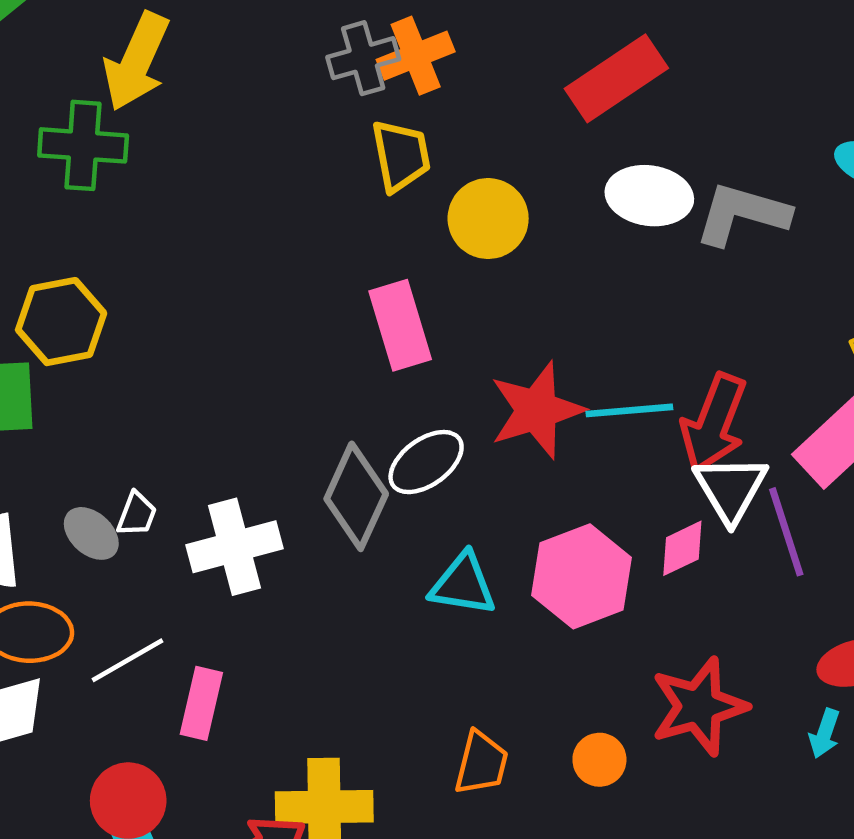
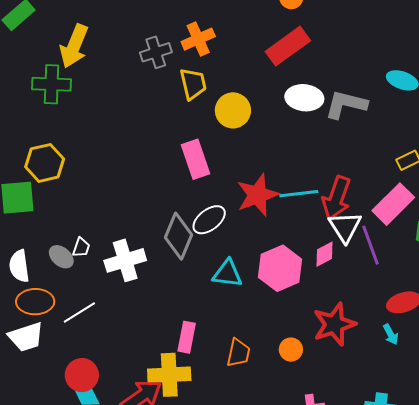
gray cross: (363, 58) -> (156, 52), moved
pink rectangle: (201, 703) -> (187, 337), moved
cyan arrow: (825, 733) -> (391, 334), turned -45

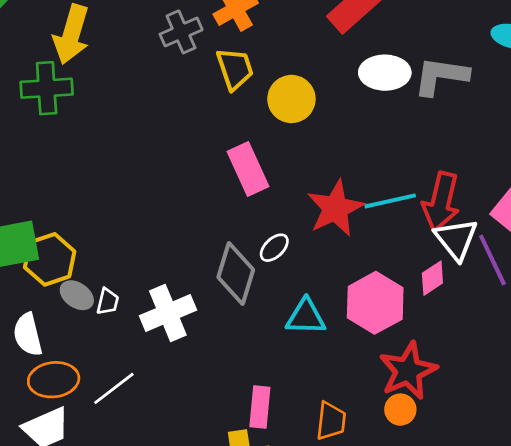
yellow hexagon: (45, 163) -> (50, 259), moved
white ellipse: (209, 220) -> (274, 248), size x0.7
gray ellipse: (61, 257) -> (77, 295), moved
red star: (334, 324) -> (408, 371), moved

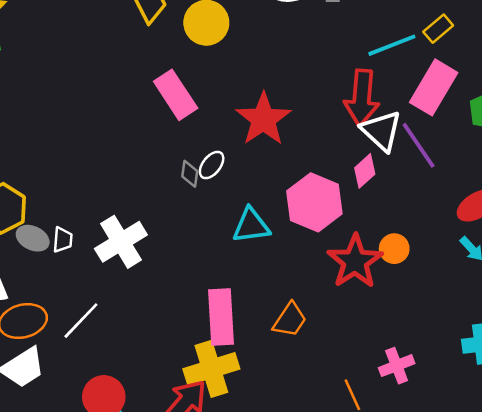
cyan line: (390, 201) -> (392, 45), moved
gray diamond: (236, 273) -> (190, 174), moved, size x0.5
pink rectangle: (260, 407) -> (221, 317), size x1.4
orange circle: (400, 410) -> (394, 249), moved
orange trapezoid: (331, 421) -> (290, 320), turned 36

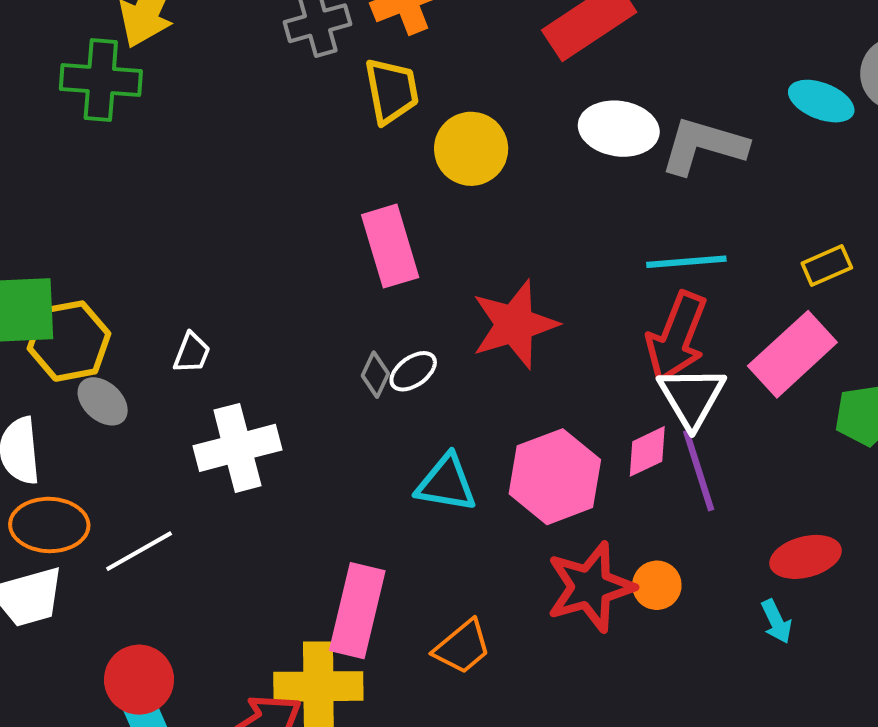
cyan line: (392, 45) -> (686, 262), moved
purple line: (419, 145) -> (699, 471), moved
white trapezoid: (63, 240) -> (192, 353), moved

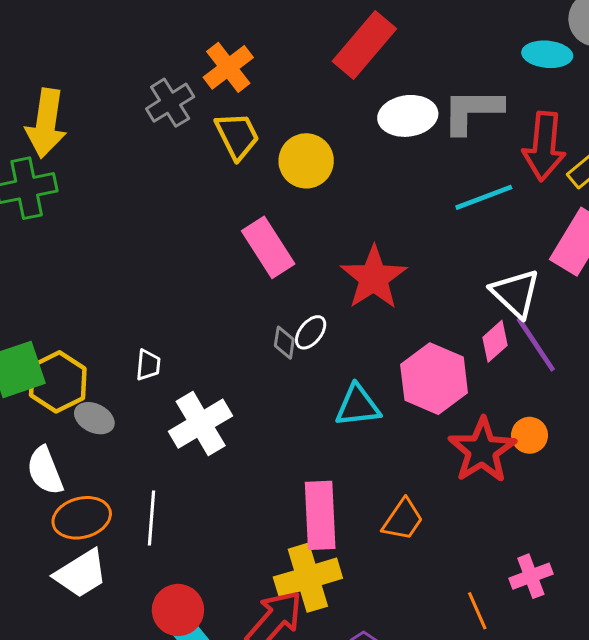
red arrow: (677, 337) -> (544, 146), moved
white line: (139, 551) -> (151, 518), turned -40

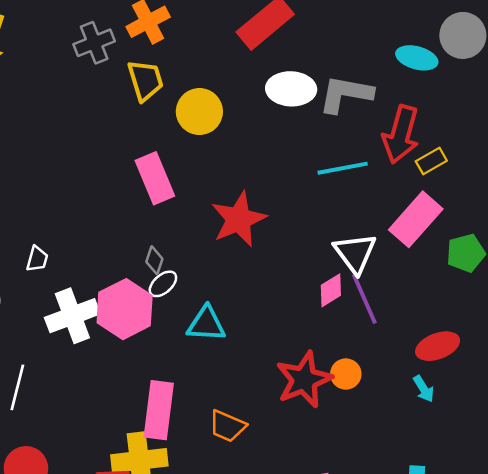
white ellipse: (311, 332) -> (163, 284), moved
pink hexagon: (434, 379) -> (125, 309), moved
orange trapezoid: (403, 520) -> (227, 426), turned 69

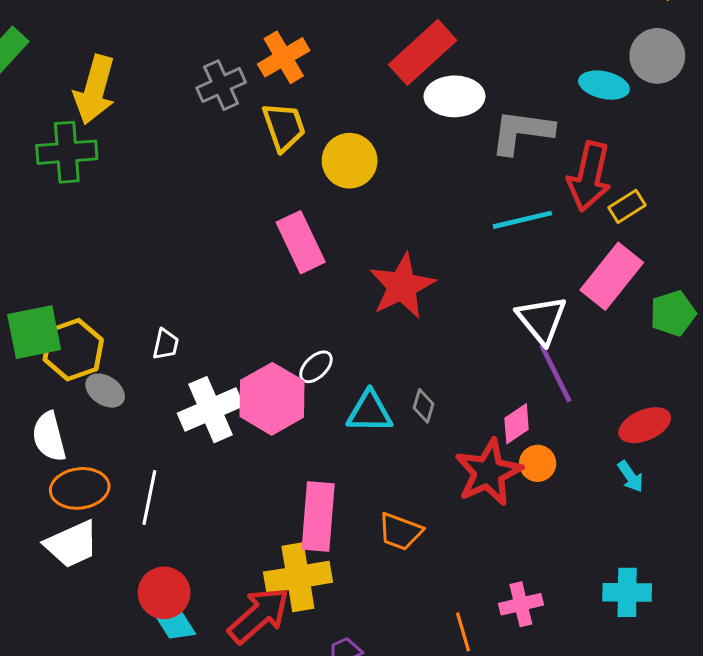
white ellipse: (291, 89) -> (454, 96), moved
gray diamond: (154, 260) -> (423, 406), moved
pink diamond: (331, 290) -> (517, 424), moved

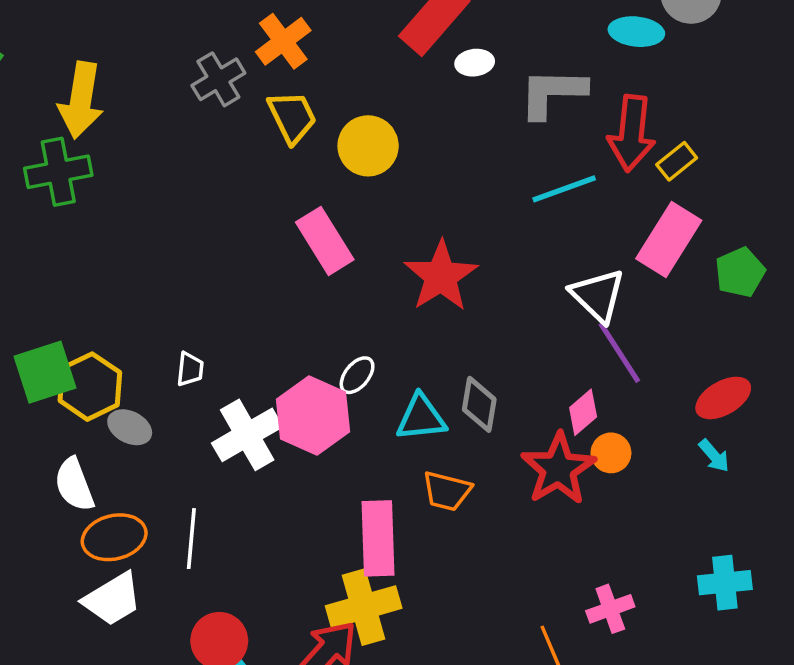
white ellipse: (454, 96) -> (475, 63), size x0.6
gray diamond: (423, 406) -> (479, 404), size x1.5
orange trapezoid: (400, 532) -> (447, 491), moved

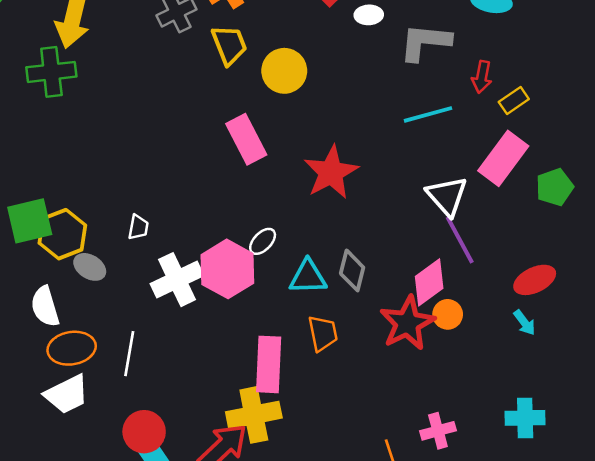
red arrow: (632, 133) -> (482, 77), size x0.6
pink diamond: (583, 412) -> (429, 282), size x1.4
orange trapezoid: (447, 491) -> (323, 333), turned -120

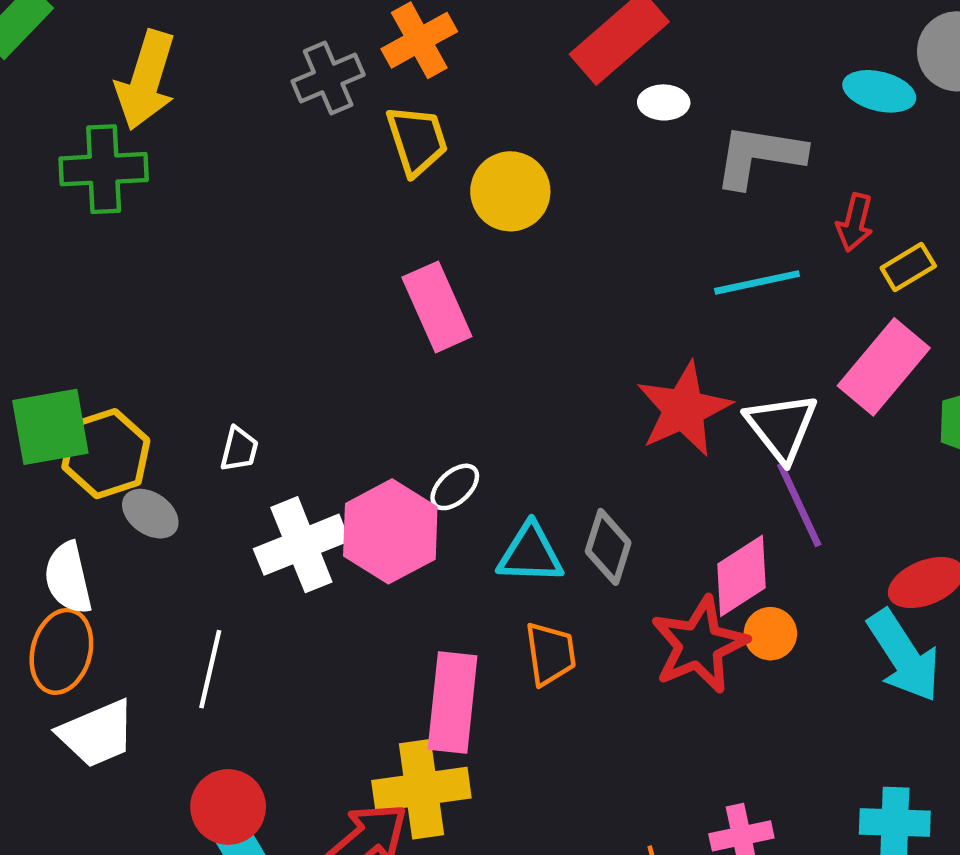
red star: (331, 172) -> (684, 409), moved
cyan arrow: (524, 323) -> (904, 656), size x2.0
orange ellipse: (72, 348) -> (61, 651), moved, turned -69

